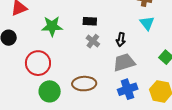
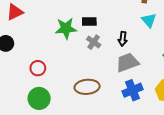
green star: (52, 26) -> (66, 28), moved
red circle: (38, 63) -> (38, 68), size x0.6
green circle: (50, 91) -> (39, 98), moved

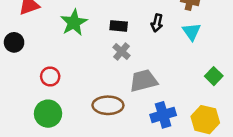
green star: (66, 28) -> (74, 23), moved, turned -30
black arrow: (123, 39) -> (157, 23), moved
gray trapezoid: (127, 62) -> (144, 81), moved

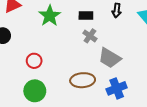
gray trapezoid: (144, 81) -> (110, 58), turned -130
blue cross: (163, 115) -> (117, 88), moved

